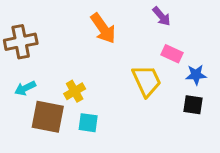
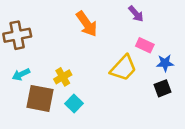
yellow trapezoid: (147, 81) -> (123, 68), turned 68
black square: (193, 105) -> (162, 88), turned -30
cyan square: (88, 123) -> (74, 103), turned 36

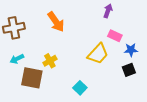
purple arrow: (136, 14) -> (108, 11), turned -120
orange arrow: (87, 24) -> (56, 22), moved
cyan square: (74, 103) -> (80, 88), moved

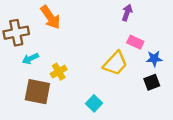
orange arrow: (56, 22) -> (50, 17), moved
cyan arrow: (17, 59) -> (30, 59), moved

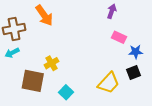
cyan arrow: (30, 59) -> (12, 53), moved
yellow trapezoid: (115, 63) -> (109, 83), moved
cyan square: (94, 103) -> (66, 92), moved

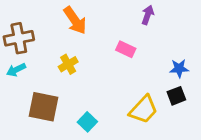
orange arrow: (44, 15) -> (75, 20), moved
pink rectangle: (119, 37) -> (126, 49), moved
yellow cross: (51, 63) -> (68, 64), moved

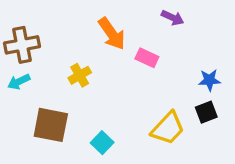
purple arrow: (148, 15) -> (173, 18), turned 96
orange arrow: (75, 20) -> (112, 34), moved

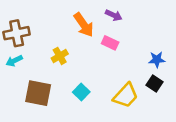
purple arrow: (173, 18) -> (114, 15), moved
black square: (206, 112) -> (154, 84), turned -35
cyan square: (102, 143) -> (81, 92), moved

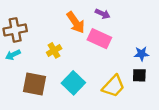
pink rectangle: (110, 43) -> (99, 39), size x1.5
black square: (154, 84) -> (139, 75), turned -32
cyan square: (81, 92) -> (73, 83), size x1.5

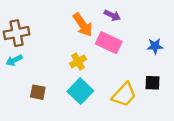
yellow cross: (54, 50) -> (78, 61), moved
blue star: (142, 54) -> (155, 46), moved
brown square: (35, 84) -> (38, 92), size x0.6

